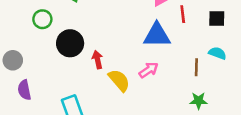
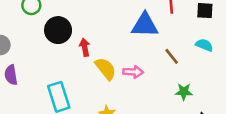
brown line: (196, 67) -> (172, 56), moved, turned -42
pink arrow: (149, 70) -> (133, 72), moved, turned 36

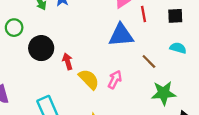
pink arrow: (133, 72) -> (115, 80), turned -60
green star: (184, 92) -> (164, 93), size x1.5

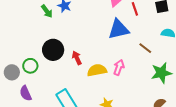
green circle: (14, 28) -> (30, 66), moved
yellow semicircle: (89, 79) -> (97, 70), turned -48

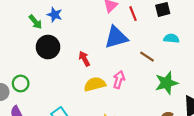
black circle: (53, 50) -> (48, 47), moved
red arrow: (77, 58) -> (84, 59), moved

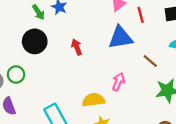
black circle: (48, 47) -> (35, 41), moved
red arrow: (84, 59) -> (77, 47), moved
yellow semicircle: (95, 84) -> (93, 100), moved

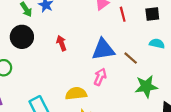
blue triangle: (120, 38) -> (103, 49), moved

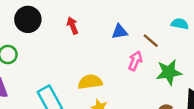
blue triangle: (103, 49) -> (120, 32), size x0.6
pink arrow: (100, 77) -> (135, 61), moved

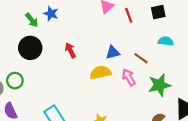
pink arrow: (135, 61) -> (129, 77), turned -49
yellow semicircle: (90, 82) -> (100, 73), moved

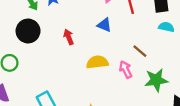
cyan semicircle: (166, 41) -> (166, 27), moved
blue triangle: (113, 52) -> (104, 25), moved, turned 32

